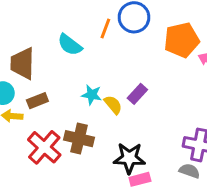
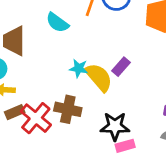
brown rectangle: (37, 101) -> (15, 112), moved
yellow semicircle: (113, 105) -> (99, 77), size x1.6

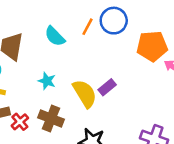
cyan star: (79, 68) -> (47, 81), moved
red cross: (36, 118) -> (20, 122), size x0.6

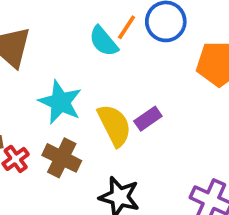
cyan semicircle: (55, 36) -> (103, 41), moved
cyan star: (47, 81) -> (60, 102), size x1.6

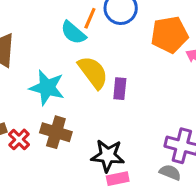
purple rectangle: (148, 119) -> (120, 89), turned -40
yellow semicircle: (114, 125) -> (93, 72), moved

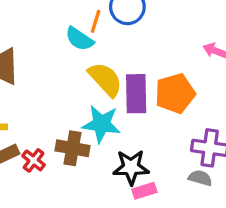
orange pentagon: (169, 35) -> (175, 93), moved
cyan star: (47, 88) -> (101, 124), moved
purple rectangle: (120, 89) -> (136, 94), size x1.6

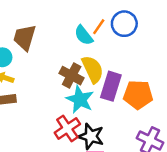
brown cross: (73, 148) -> (72, 76), moved
red cross: (34, 160) -> (67, 128), moved, size x1.5

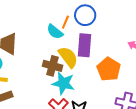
purple rectangle: (111, 86) -> (85, 45), moved
orange pentagon: (138, 95) -> (109, 69), turned -30

